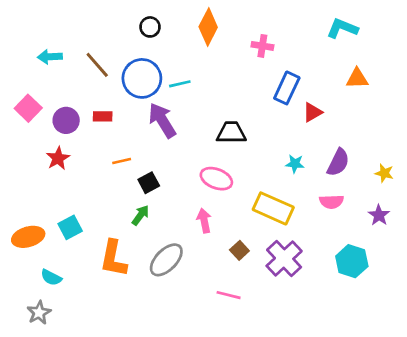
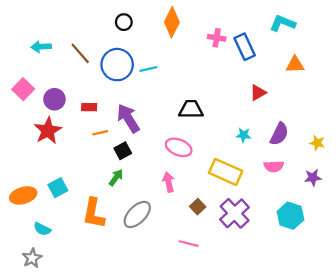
blue rectangle: (287, 88) -> (245, 47), moved, turned -50
red rectangle: (103, 116) -> (89, 107), moved
purple arrow: (162, 120) -> (128, 118), moved
red star: (58, 158) -> (48, 131), size x1.4
purple star: (379, 215) -> (313, 178), turned 30

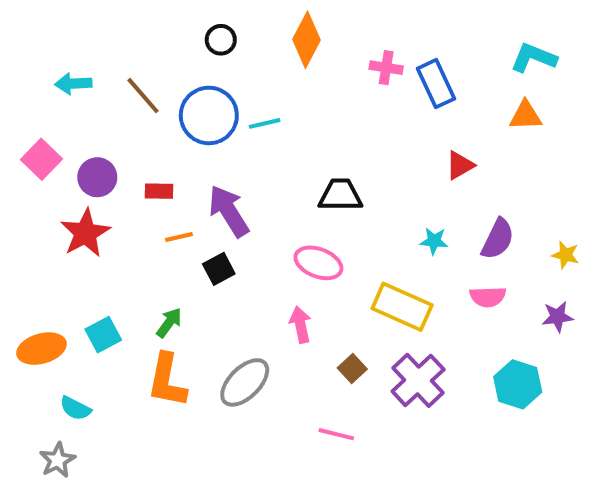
cyan L-shape: (283, 23) -> (534, 58), moved
green arrow: (116, 178) -> (169, 323), moved

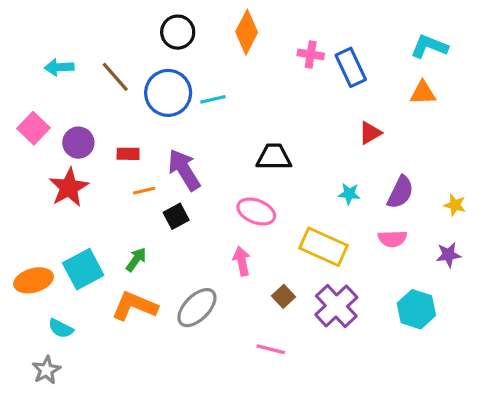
black circle: (221, 40) -> (178, 32), size x1.4
cyan square: (103, 335) -> (83, 269), size x1.4
orange L-shape: (167, 380) -> (134, 306), turned 102

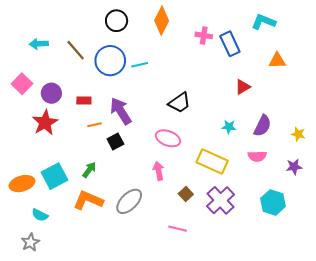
cyan L-shape: (429, 46) -> (264, 22), moved
black trapezoid: (274, 157) -> (180, 103), turned 145

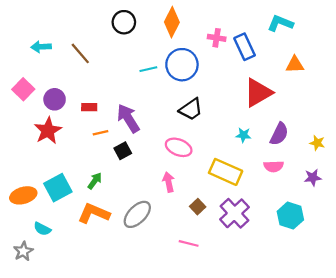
blue circle: (110, 61) -> (182, 65), moved
red triangle: (243, 87) -> (258, 93), size x1.8
gray star: (30, 242) -> (23, 251), moved

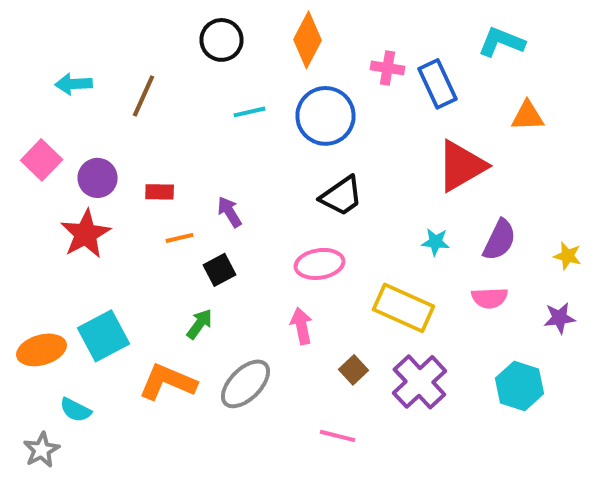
brown line: (80, 53) -> (144, 96), turned 65
cyan line: (148, 69) -> (250, 112), moved
purple arrow: (128, 118) -> (230, 212), size x0.6
pink ellipse: (179, 147) -> (319, 264), turned -30
green arrow: (95, 181) -> (200, 324), moved

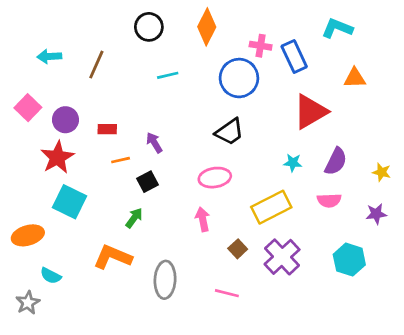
blue circle: (325, 116) -> (239, 78), moved
yellow rectangle: (403, 308) -> (271, 207), turned -51
cyan square: (104, 336) -> (70, 202), moved, turned -36
gray ellipse: (246, 384) -> (165, 280), moved, turned -42

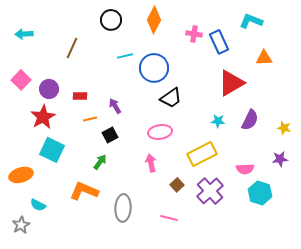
cyan arrow: (49, 56) -> (24, 34), moved
blue circle: (239, 78) -> (154, 68), moved
pink semicircle: (329, 200) -> (245, 169), moved

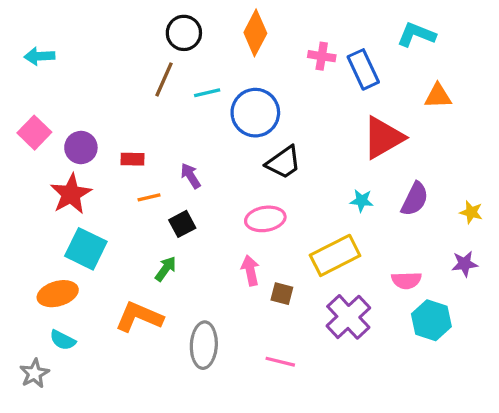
brown line: (72, 48) -> (164, 79), moved
orange ellipse: (21, 175) -> (58, 294), moved
brown square: (177, 185) -> (282, 294), moved, turned -32

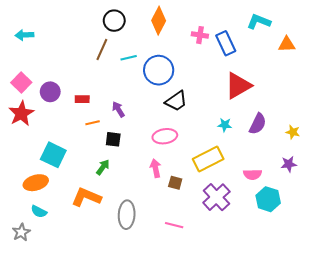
orange triangle: (438, 96) -> (287, 44), moved
red star: (71, 194) -> (21, 113), moved
black square: (182, 224) -> (113, 139), turned 35

